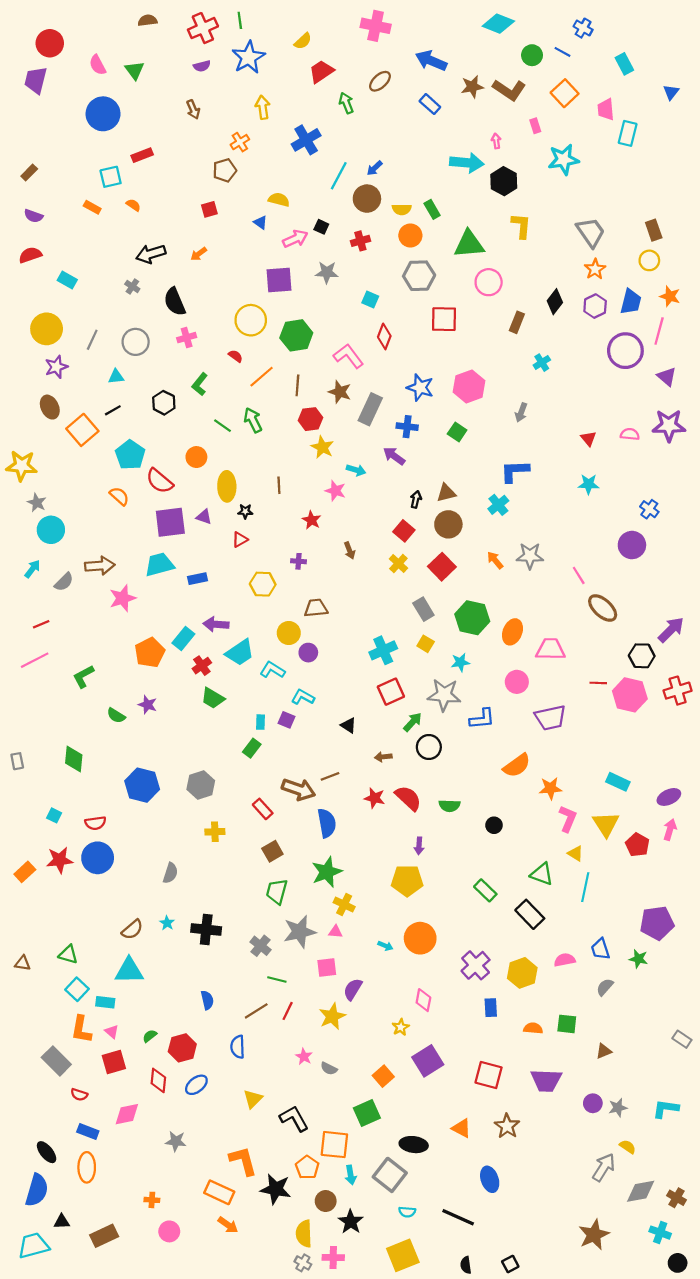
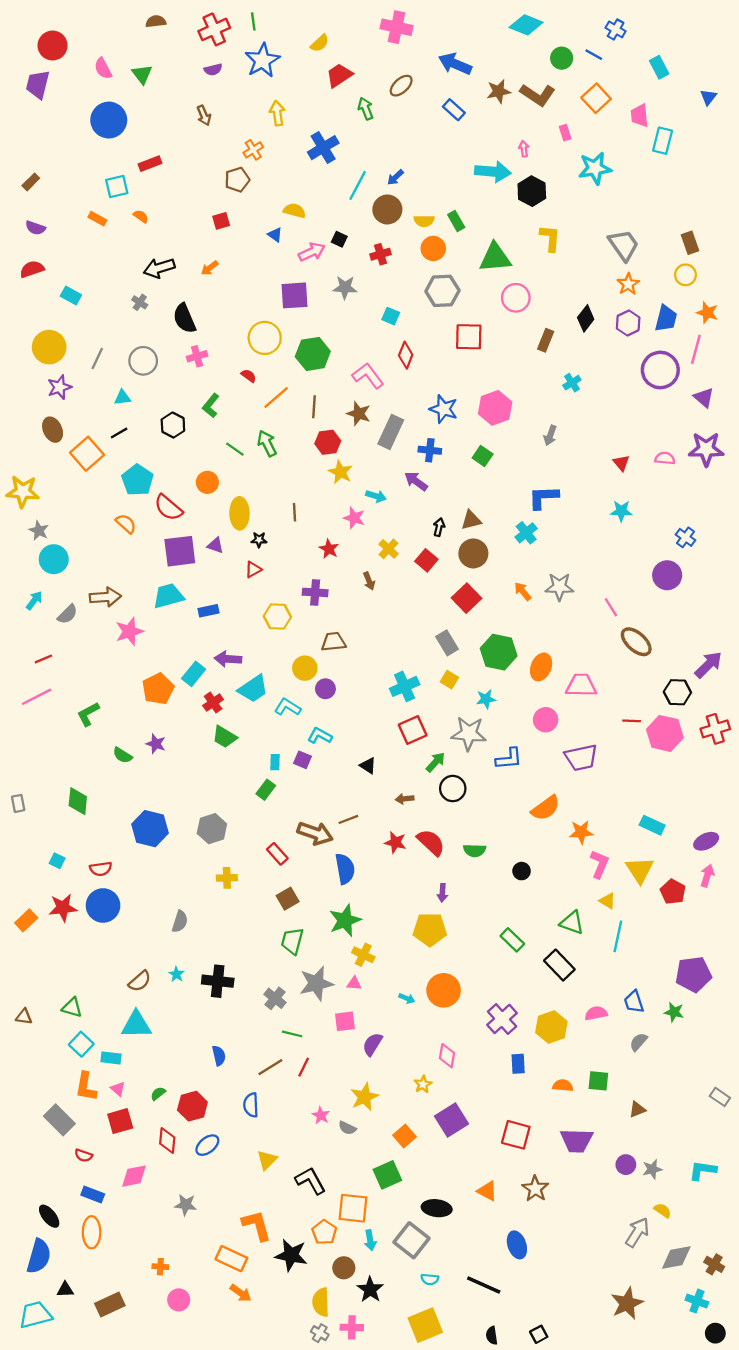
purple cross: (299, 561) -> (315, 592), size x1.5
yellow cross: (398, 563) -> (389, 549), moved
yellow star: (332, 1016) -> (364, 1097), moved

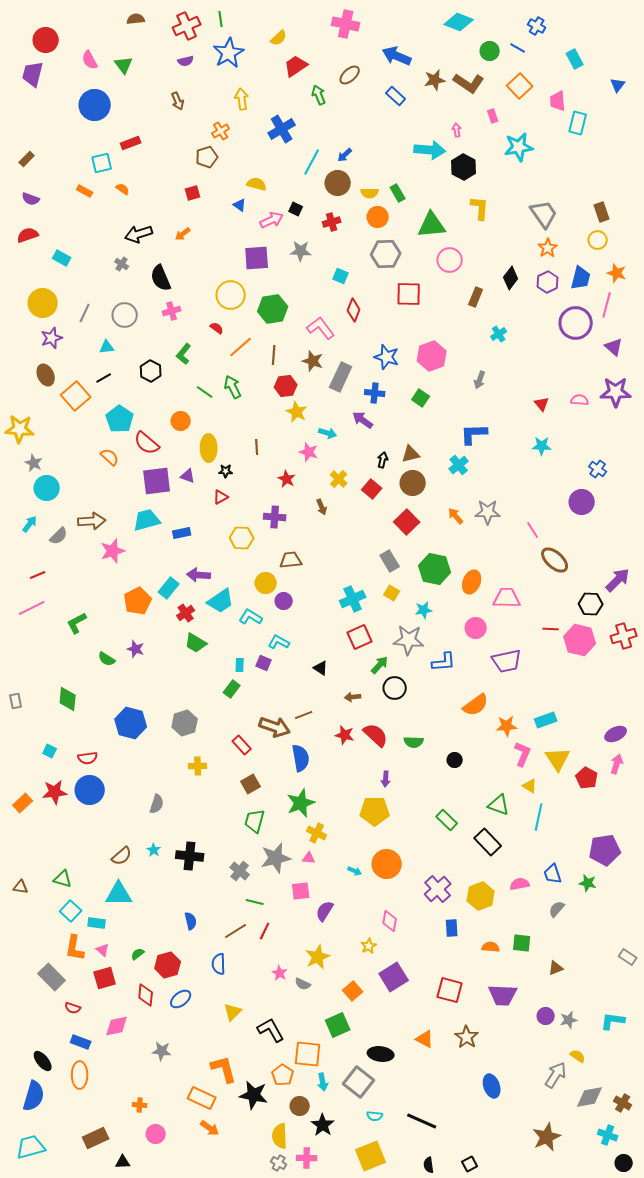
cyan rectangle: (652, 825) -> (546, 720), moved, turned -45
blue ellipse: (517, 1245) -> (492, 1086), moved
black triangle: (65, 1290) -> (123, 1162), moved

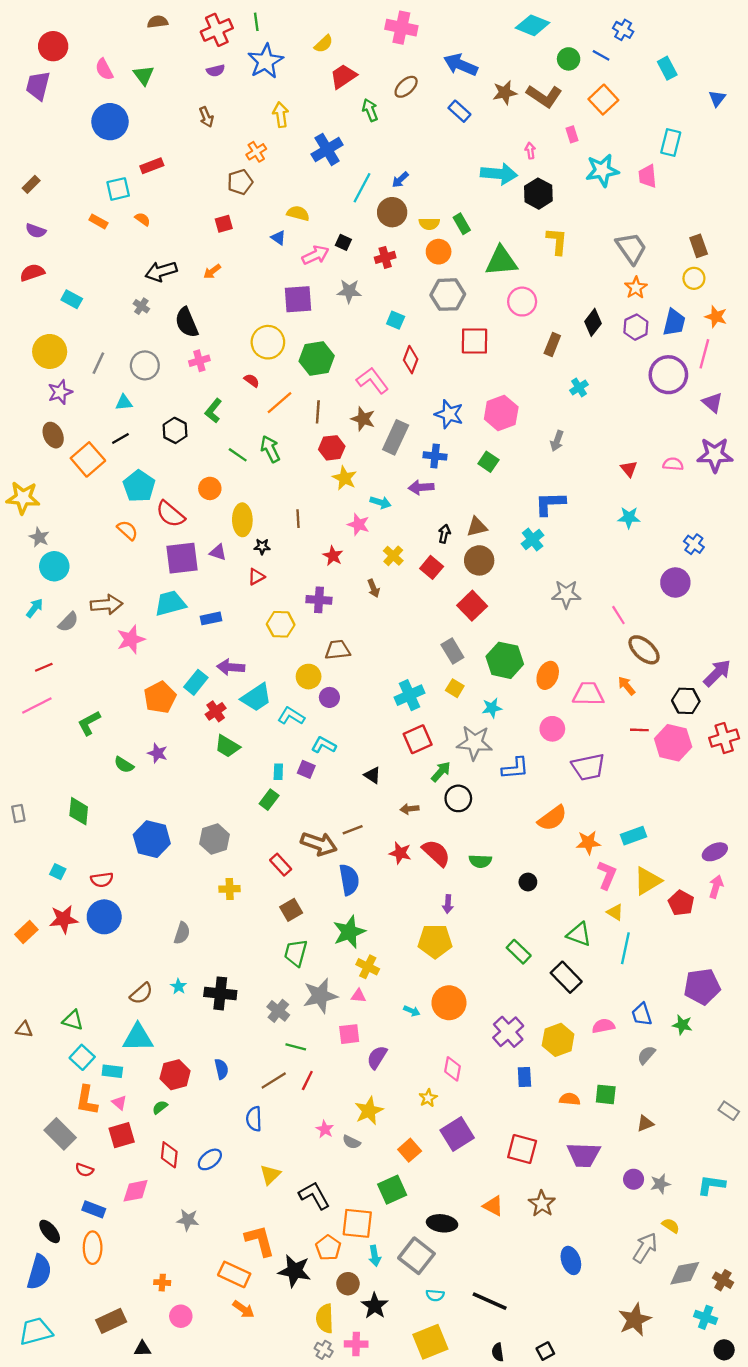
pink trapezoid: (558, 101) -> (647, 176), moved
purple arrow: (363, 420) -> (421, 487), turned -40
orange arrow: (456, 516) -> (627, 686), moved
yellow triangle: (558, 759) -> (647, 881), turned 32
red hexagon: (168, 965) -> (175, 1075), moved

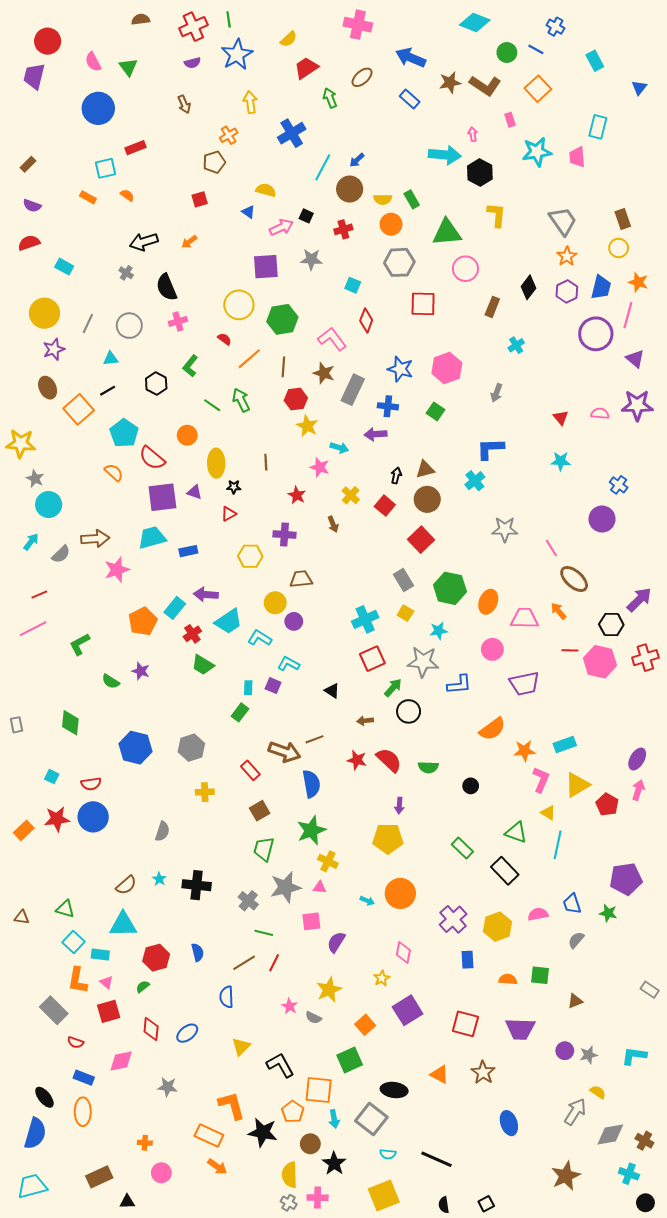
purple ellipse: (715, 852) -> (637, 759), turned -35

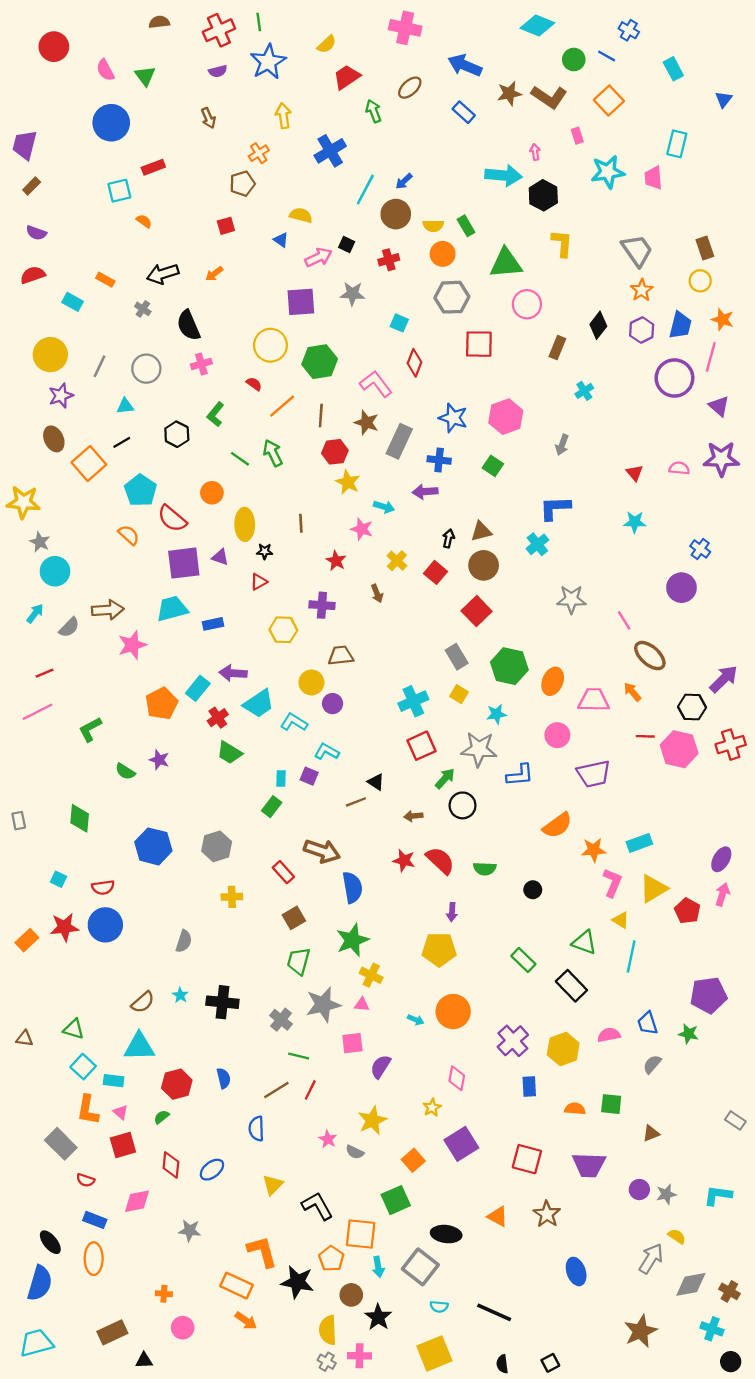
purple trapezoid: (34, 76) -> (25, 145), moved
orange rectangle: (88, 197) -> (105, 280), moved
brown line: (314, 739) -> (356, 802), moved

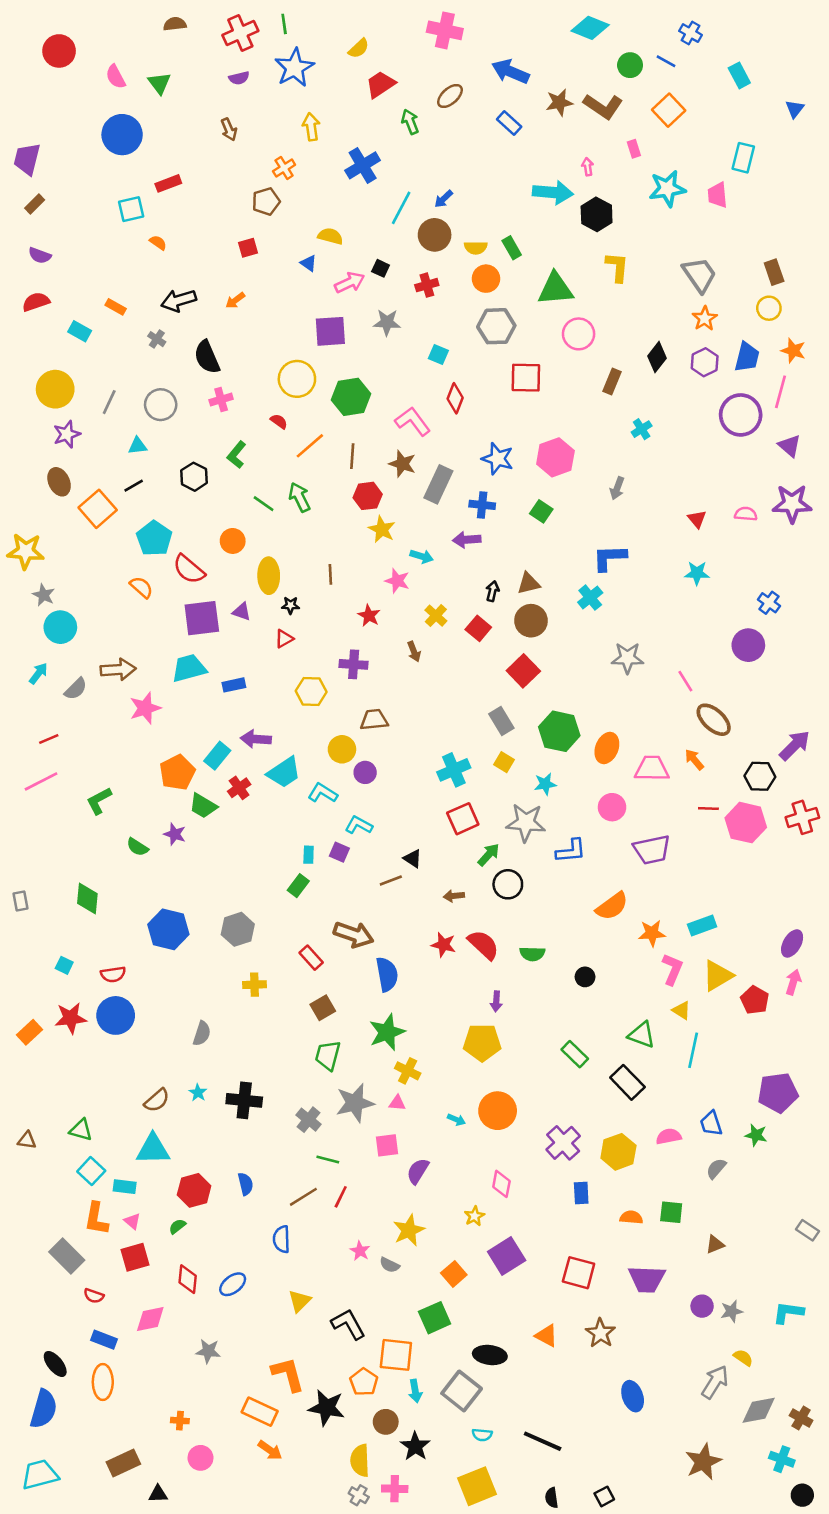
green trapezoid: (229, 753) -> (203, 806), moved

